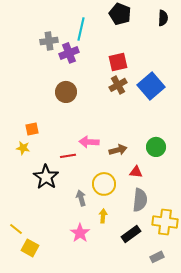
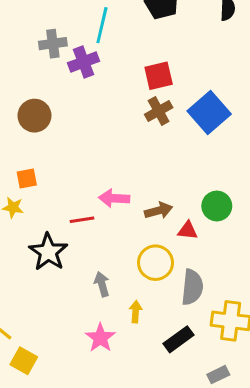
brown circle: (66, 92) -> (34, 116), moved
red triangle: (136, 172) -> (188, 231), moved
yellow circle: (104, 184) -> (156, 263), moved

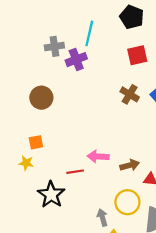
red square: (159, 76) -> (137, 55), moved
brown cross: (159, 111) -> (130, 94), turned -30
gray arrow: (102, 284) -> (102, 217), moved

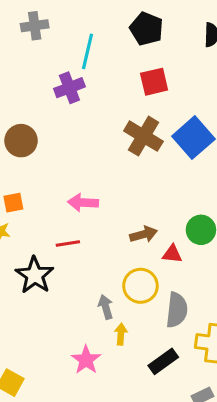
gray cross: (54, 46) -> (35, 26), moved
brown cross: (130, 94) -> (143, 136), size x1.4
pink arrow: (98, 156) -> (83, 203), moved

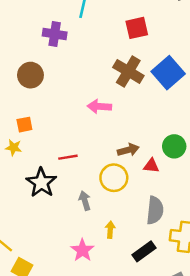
purple cross: (69, 88) -> (55, 34), moved, turned 30
pink arrow: (83, 203) -> (99, 106), moved
yellow circle: (140, 286) -> (114, 178), moved
gray arrow: (106, 307) -> (85, 201), moved

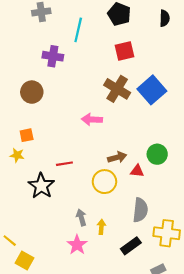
gray arrow: (85, 201) -> (81, 217), moved

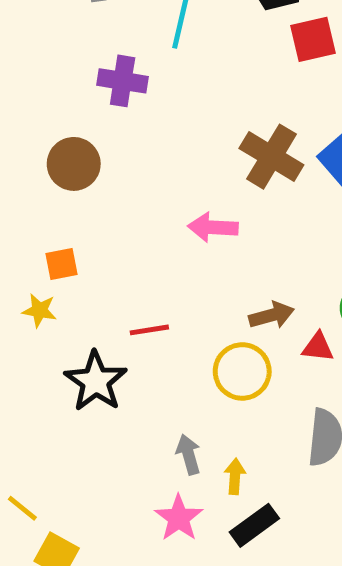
red square: (125, 51) -> (313, 39), moved
black rectangle: (131, 246) -> (254, 525), moved

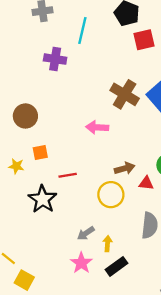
brown circle: (74, 164) -> (25, 116), moved
orange square: (61, 264) -> (40, 152), moved
gray arrow: (188, 454) -> (86, 233), turned -108

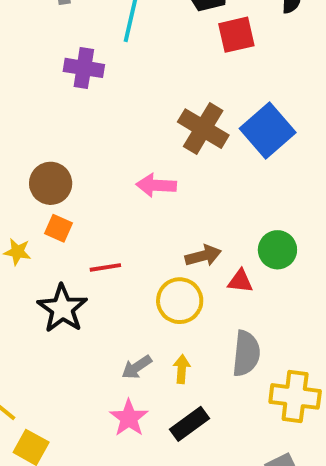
brown circle: (25, 116) -> (51, 183), moved
orange square: (40, 152) -> (58, 228), turned 35
yellow arrow: (107, 244) -> (182, 369), moved

